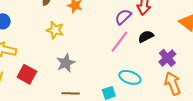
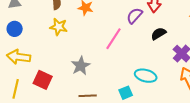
yellow star: (55, 30) -> (59, 27), moved
pink line: (119, 42) -> (114, 39), moved

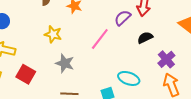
yellow star: (59, 27) -> (53, 34), moved
gray star: (81, 66) -> (65, 63), turned -30

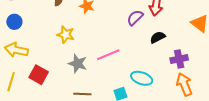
pink line: (100, 39) -> (108, 55), moved, turned 30
purple cross: (166, 59) -> (179, 59), turned 30

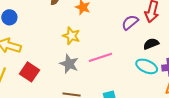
yellow star: (66, 35) -> (71, 36), moved
cyan ellipse: (142, 78) -> (147, 66), moved

